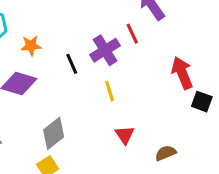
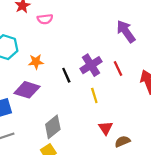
red line: (132, 34) -> (118, 68), moved
brown semicircle: (166, 153) -> (122, 141), moved

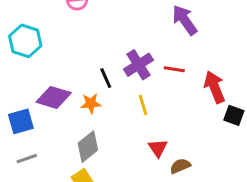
orange star: (36, 62) -> (91, 103), moved
red line: (118, 68) -> (174, 69), turned -56

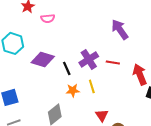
purple diamond: (54, 97) -> (43, 59), moved
orange star: (91, 103) -> (73, 90), moved

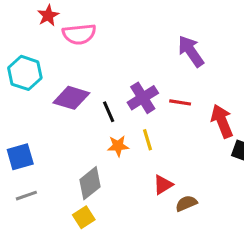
pink semicircle: (48, 18) -> (79, 34), size x1.5
red triangle: (102, 115) -> (163, 185), turned 32

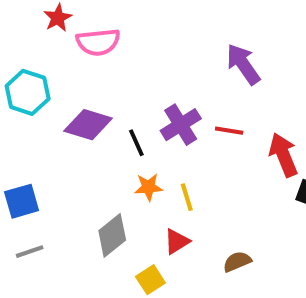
yellow line: (147, 140) -> (187, 197), moved
red triangle: (163, 185) -> (177, 241), moved
yellow square: (84, 217) -> (150, 280), moved

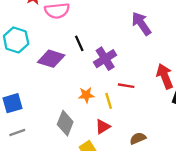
red line: (229, 131) -> (126, 86), moved
black line: (136, 143) -> (79, 43), moved
gray diamond: (112, 235) -> (65, 123), turned -30

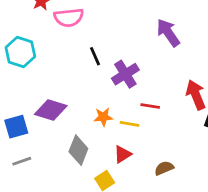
purple diamond: (51, 59) -> (51, 110), moved
yellow line: (109, 101) -> (130, 124), turned -63

